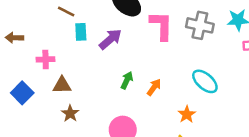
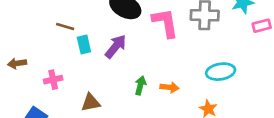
cyan ellipse: (205, 81) -> (221, 72), turned -40
brown triangle: (62, 85) -> (91, 102), moved
orange arrow: (154, 87) -> (169, 87), turned 72

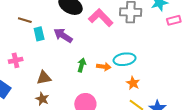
pink L-shape: (165, 23) -> (101, 18), turned -35
purple arrow: (116, 46) -> (63, 35), turned -96
cyan ellipse: (221, 72) -> (125, 59), moved

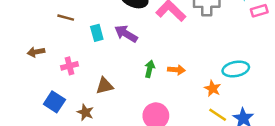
brown line: (25, 20) -> (66, 18), moved
cyan ellipse: (125, 59) -> (236, 69), moved
brown star: (42, 99) -> (85, 112), moved

